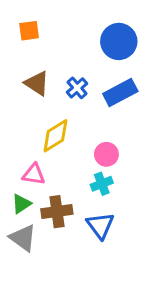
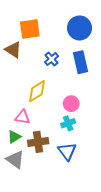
orange square: (29, 31) -> (30, 29), moved, size x1.5
brown triangle: (37, 83) -> (13, 50), moved
blue rectangle: (120, 93) -> (81, 62), turned -75

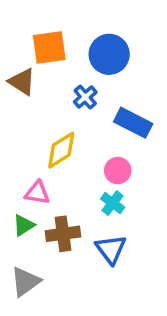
blue circle: (80, 28) -> (109, 54), moved
blue rectangle: (81, 62) -> (133, 123), moved, turned -50
cyan cross: (68, 123) -> (113, 203), turned -32
gray triangle: (15, 160) -> (25, 282), moved, turned 48

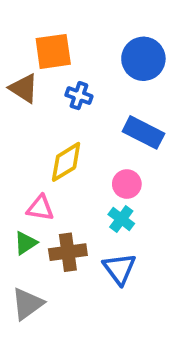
blue circle: (109, 54) -> (143, 59), moved
blue cross: (85, 97) -> (79, 96), moved, turned -30

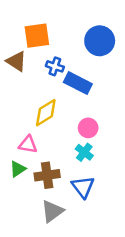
blue rectangle: (143, 132) -> (78, 83), moved
gray triangle: (27, 304) -> (52, 211), moved

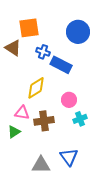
cyan cross: (84, 152) -> (80, 119), moved, turned 32
brown cross: (47, 175) -> (44, 121), moved
blue triangle: (83, 187) -> (69, 157), moved
gray triangle: (52, 211) -> (41, 165), turned 36

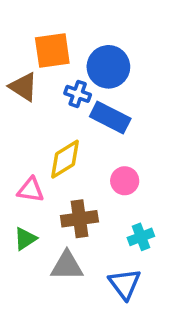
blue circle: (78, 32) -> (108, 67), moved
pink triangle: (22, 113) -> (31, 190), moved
cyan cross: (80, 119) -> (141, 237), moved
gray triangle: (41, 165) -> (67, 266), moved

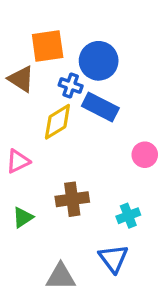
yellow diamond: (65, 159) -> (57, 122), moved
pink circle: (125, 181) -> (145, 155), moved
pink triangle: (31, 190) -> (18, 161), moved, turned -35
gray triangle: (67, 266) -> (61, 277), moved

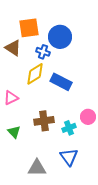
blue rectangle: (100, 107) -> (61, 82), moved
pink circle: (145, 155) -> (88, 117), moved
cyan cross: (128, 216) -> (69, 128), moved
green triangle: (23, 217) -> (14, 132), turned -40

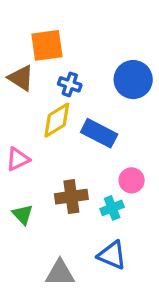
blue circle: (60, 37) -> (133, 80), moved
pink circle: (88, 117) -> (132, 180), moved
blue triangle: (69, 157) -> (112, 255), turned -30

